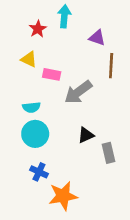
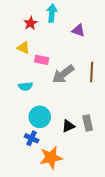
brown line: (111, 66) -> (92, 72), moved
cyan circle: (35, 134) -> (40, 117), moved
black triangle: (86, 135) -> (68, 126), moved

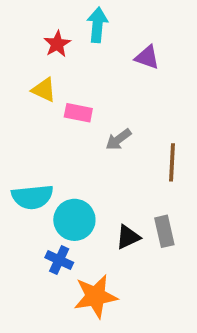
brown line: (92, 72) -> (172, 162), moved
gray arrow: (63, 74) -> (118, 140), size x0.6
cyan semicircle: (25, 86) -> (32, 197), moved, size x1.5

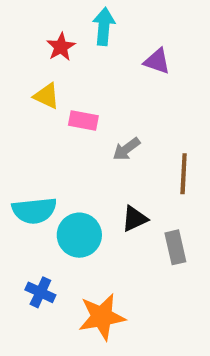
black triangle: (128, 237) -> (135, 219), moved
blue cross: (59, 260) -> (40, 292), moved

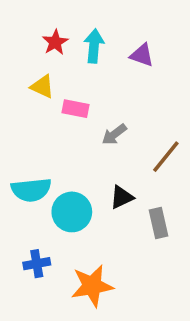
cyan arrow: (104, 26) -> (94, 46), moved
brown line: (184, 174) -> (166, 157), turned 36
blue cross: (40, 292) -> (37, 264), turned -35

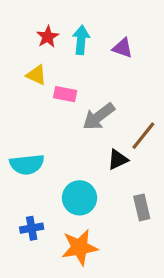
gray arrow: (114, 134) -> (99, 116), size x1.5
black triangle: (122, 197) -> (118, 160), moved
cyan circle: (72, 212) -> (79, 198), moved
gray rectangle: (159, 223) -> (142, 207), moved

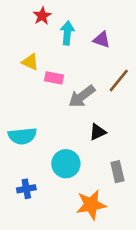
red star: (48, 37) -> (42, 16), moved
brown line: (143, 136) -> (119, 81), moved
orange star: (79, 247) -> (91, 205), moved

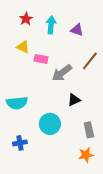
red star: (42, 16) -> (26, 19), moved
orange star: (91, 205) -> (86, 155), moved, size x0.7

